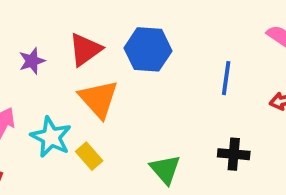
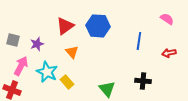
purple star: (32, 61) -> (37, 44), moved
orange triangle: (99, 99) -> (72, 52), size x0.6

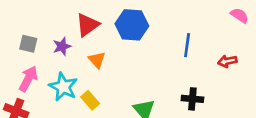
pink semicircle: (167, 19) -> (240, 15), moved
gray square: (13, 40) -> (28, 44), moved
purple star: (37, 44) -> (62, 46), moved

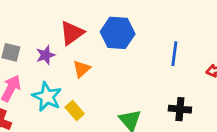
orange triangle: (97, 60) -> (82, 69), turned 30

